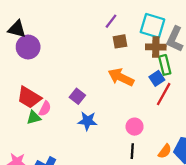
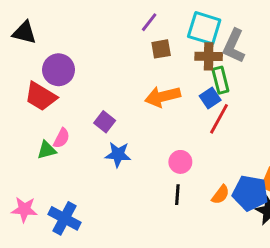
purple circle: (28, 47) -> (59, 70), moved
orange arrow: (121, 77) -> (163, 97), turned -40
red trapezoid: (29, 97) -> (41, 97), moved

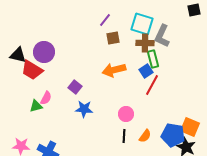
black triangle: (24, 33) -> (18, 55), moved
orange semicircle: (220, 195) -> (145, 136), moved

